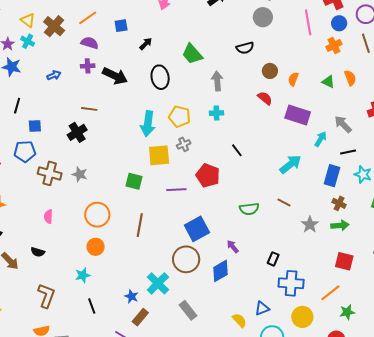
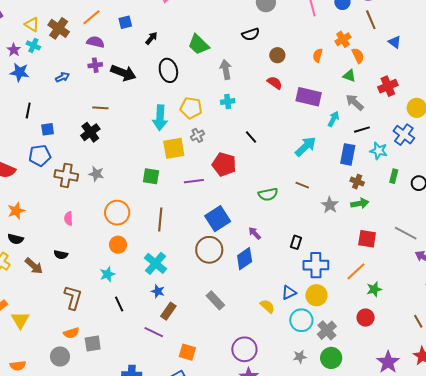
orange cross: (334, 45) -> (343, 39), moved
orange semicircle: (293, 79) -> (318, 55), moved
green triangle: (328, 82) -> (349, 76), moved
cyan cross: (158, 283) -> (155, 263), moved
yellow circle: (302, 317) -> (316, 295), moved

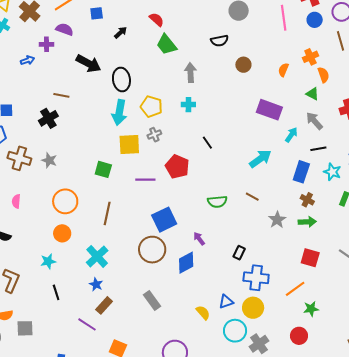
purple cross: (95, 65) -> (47, 44), moved
black ellipse: (168, 70) -> (121, 79), moved
red semicircle: (275, 83) -> (157, 20), moved

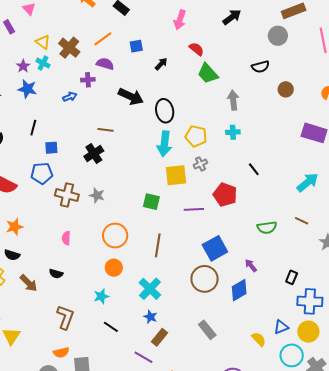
black line: (56, 292) -> (111, 327), turned -35

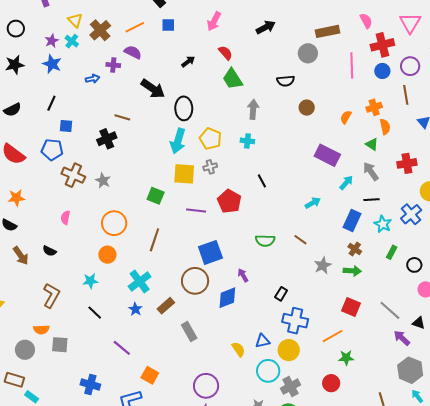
blue square: (136, 46) -> (168, 25), moved
cyan arrow: (308, 182) -> (313, 203), size x0.7
brown rectangle: (159, 337) -> (166, 306), moved

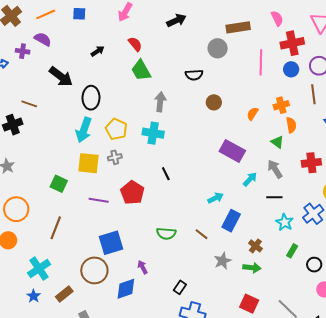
cyan cross: (247, 141) -> (153, 133), size x1.5
blue rectangle: (352, 220) -> (231, 221), moved

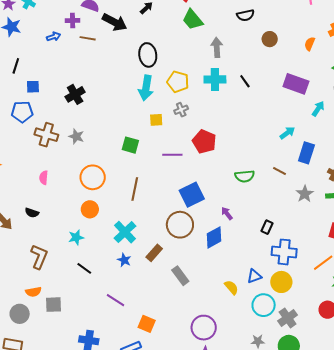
black arrow: (61, 77) -> (115, 22), moved
brown line: (29, 104) -> (88, 38), moved
yellow square: (88, 163) -> (156, 120), size x0.6
black line: (166, 174) -> (245, 81), moved

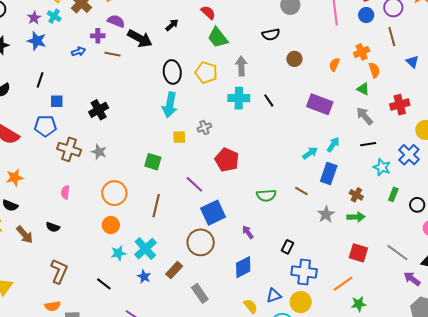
yellow pentagon: (178, 82) -> (206, 73), moved
cyan arrow: (318, 109) -> (333, 145), moved
purple line: (172, 155) -> (194, 184), moved, turned 42
cyan star: (76, 237) -> (118, 253), moved
blue diamond: (214, 237) -> (243, 267), moved

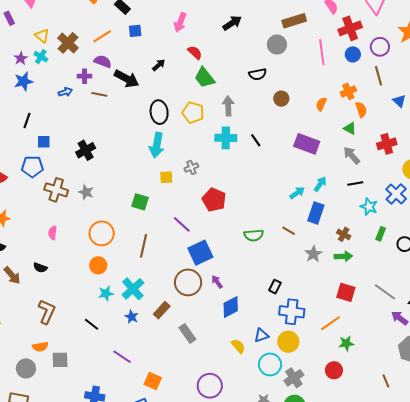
blue star: (37, 41) -> (23, 81), turned -30
purple arrow: (248, 232) -> (217, 282), moved

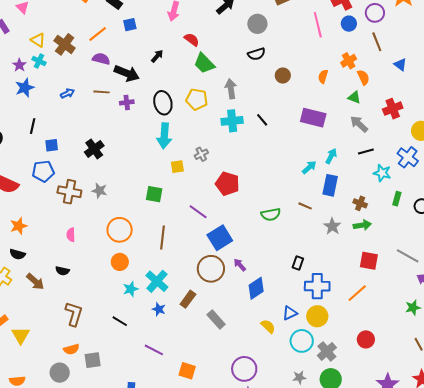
gray circle: (277, 45) -> (257, 24), moved
purple cross: (85, 76) -> (127, 102), moved
green star: (346, 343) -> (413, 308), moved

